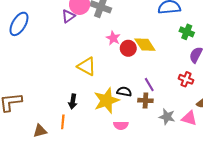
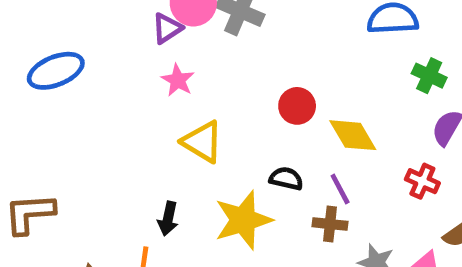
blue ellipse: (19, 24) -> (56, 71), moved, turned 35
pink star: (113, 38) -> (178, 80), moved
yellow diamond: (145, 45) -> (353, 135), moved
black semicircle: (124, 92) -> (286, 179), moved

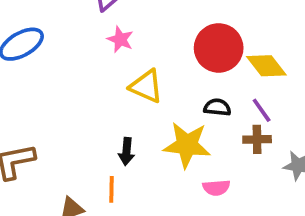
red circle: (297, 106) -> (219, 48), size x1.6
yellow star: (243, 220) -> (187, 145), turned 30

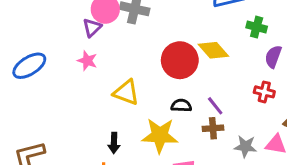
pink star: (120, 39) -> (87, 61), moved
yellow diamond: (266, 66) -> (213, 50), moved

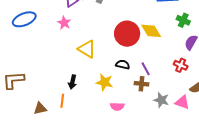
yellow star: (160, 135) -> (104, 82), size x0.7

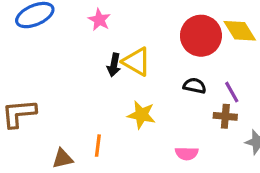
black arrow: (72, 82) -> (114, 65), moved
yellow star: (104, 82) -> (141, 115), moved

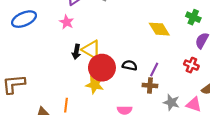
red circle: (201, 36) -> (102, 68), moved
purple line: (232, 92) -> (154, 70), turned 56

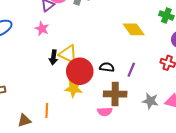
brown cross: (150, 85) -> (115, 94), moved, size x1.5

